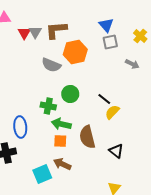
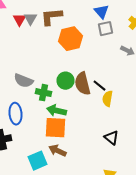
gray semicircle: (51, 65) -> (24, 81), moved
yellow semicircle: (112, 112) -> (108, 99), turned -35
brown semicircle: (87, 137) -> (82, 84), moved
orange square: (60, 141) -> (56, 128), size x1.6

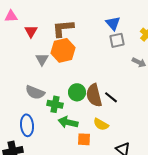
gray triangle: (30, 19) -> (42, 59), moved
orange hexagon: (70, 39) -> (63, 50), moved
yellow semicircle: (108, 99) -> (101, 124), moved, turned -70
orange square: (56, 128) -> (84, 139), moved, size x0.6

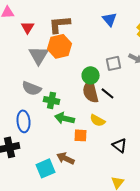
gray square: (117, 40) -> (114, 63), moved
gray triangle: (42, 59) -> (39, 55), size x1.5
green circle: (77, 92) -> (91, 75), moved

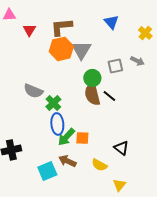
gray triangle: (39, 55) -> (81, 50), moved
green cross: (52, 100) -> (53, 103), turned 35
green arrow: (65, 118) -> (66, 137), moved, turned -60
yellow semicircle: (98, 120) -> (99, 165), moved
blue ellipse: (24, 121) -> (57, 124), moved

